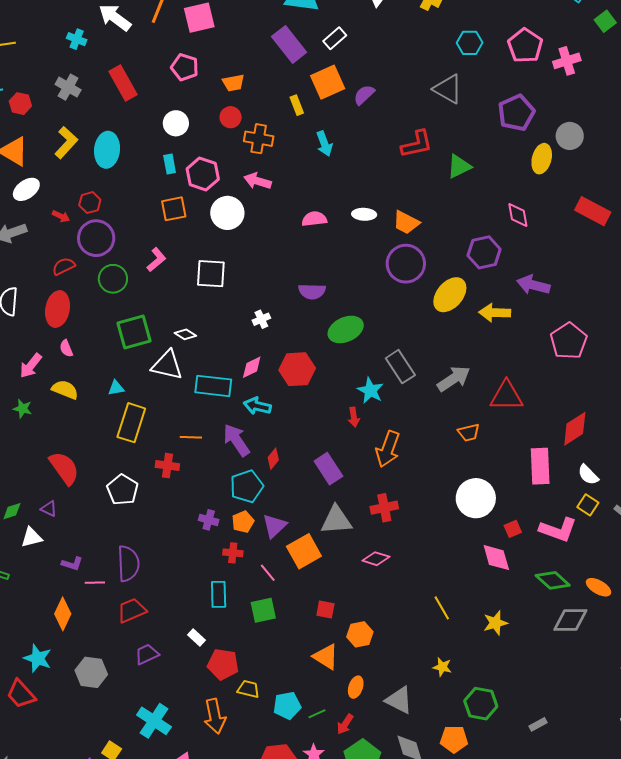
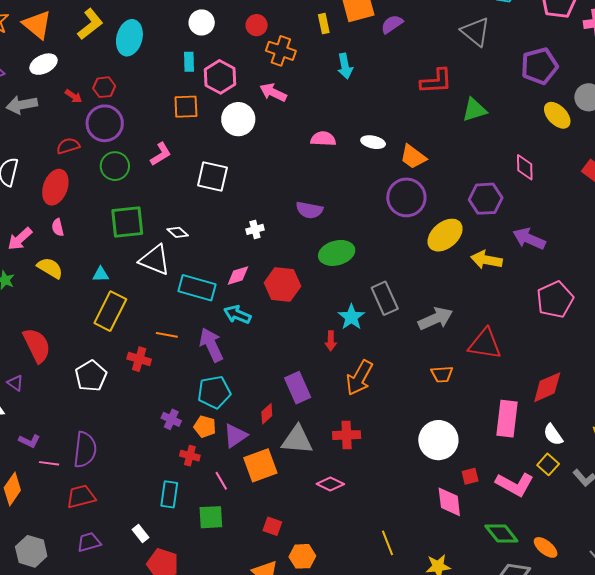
yellow ellipse: (542, 159) -> (557, 115), turned -68
red diamond: (273, 459) -> (267, 414), moved
orange pentagon: (243, 522) -> (205, 427), turned 30

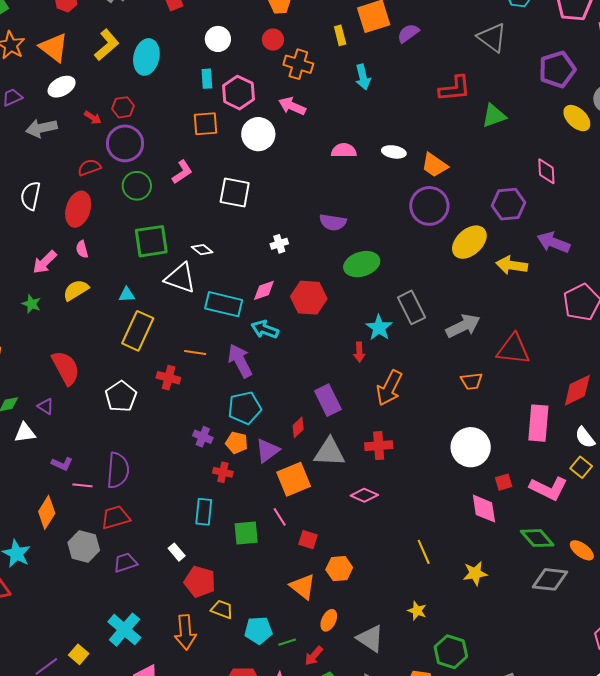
yellow semicircle: (50, 268) -> (76, 290), turned -60
pink line: (221, 481) -> (280, 517), moved
gray hexagon: (31, 551) -> (84, 546), moved

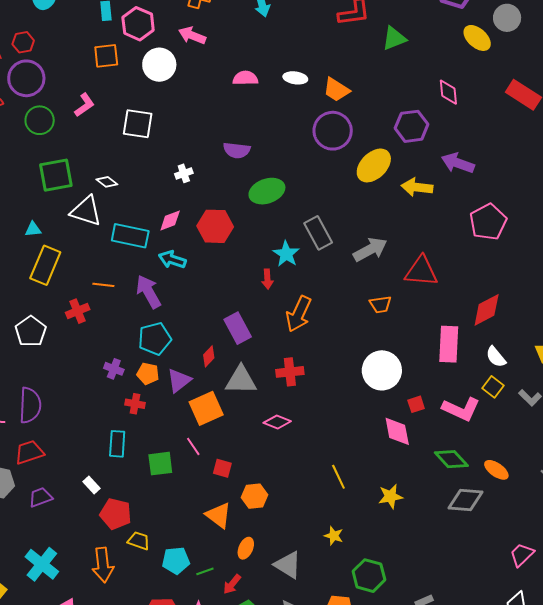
red cross: (168, 378) -> (78, 311), turned -35

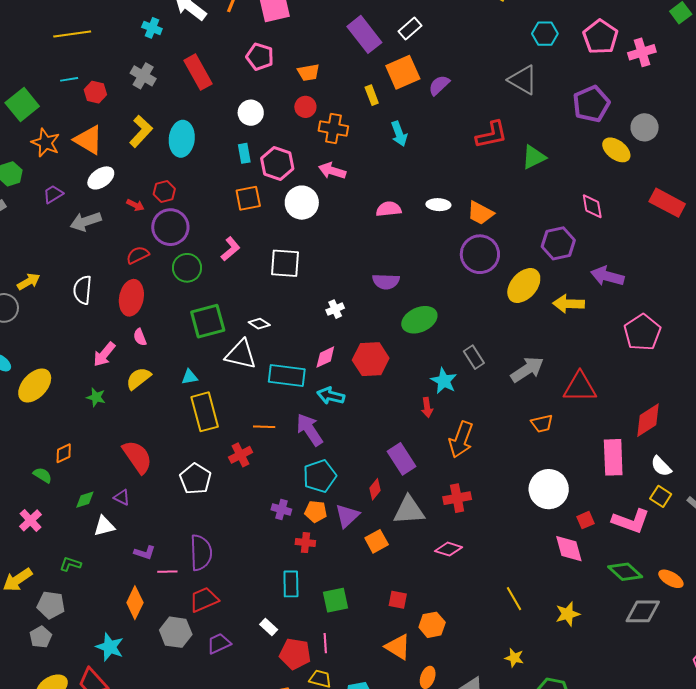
gray rectangle: (318, 233) -> (474, 357), size x0.7
yellow rectangle: (45, 265) -> (205, 412), turned -33
orange square: (206, 408) -> (377, 541), size x0.7
pink line: (193, 446) -> (325, 643), moved, turned 36

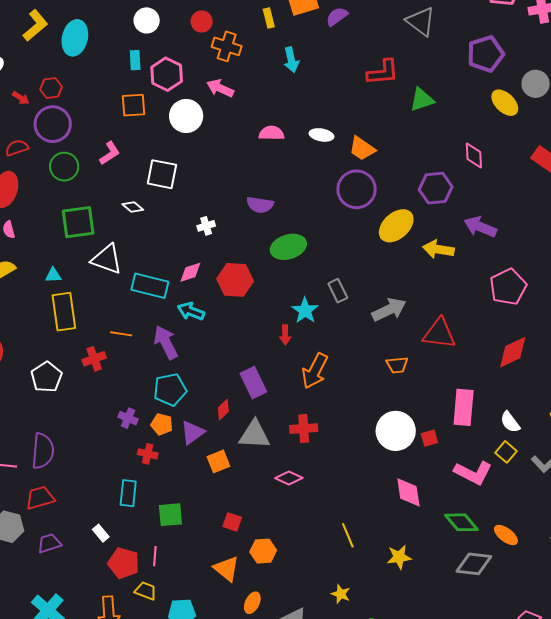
white diamond: (259, 324) -> (133, 207), moved
red diamond: (648, 420) -> (513, 352), moved
red square: (586, 520) -> (429, 438), moved

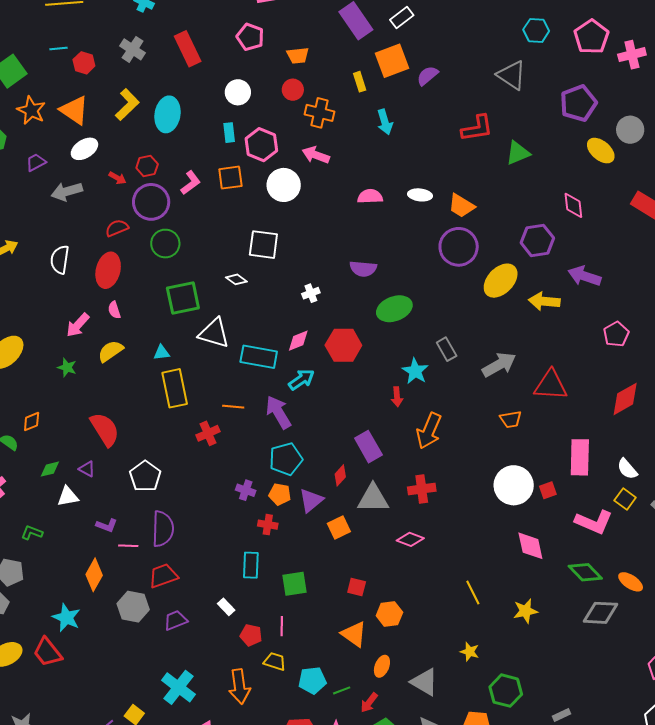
pink L-shape: (110, 153) -> (191, 183), moved
pink pentagon: (508, 287) -> (616, 334), size x0.7
cyan arrow: (191, 311) -> (301, 380), turned 128
white pentagon: (46, 377) -> (145, 476), moved
red pentagon: (124, 563) -> (251, 635), size x0.7

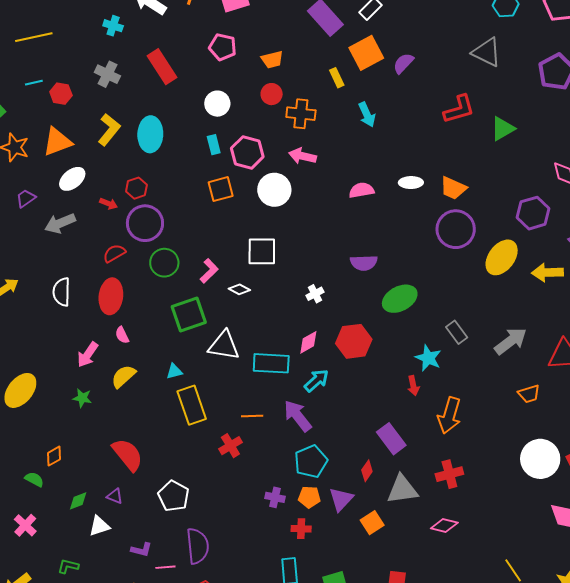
orange triangle: (74, 110) -> (57, 142), turned -48
pink L-shape: (191, 183) -> (209, 271), moved

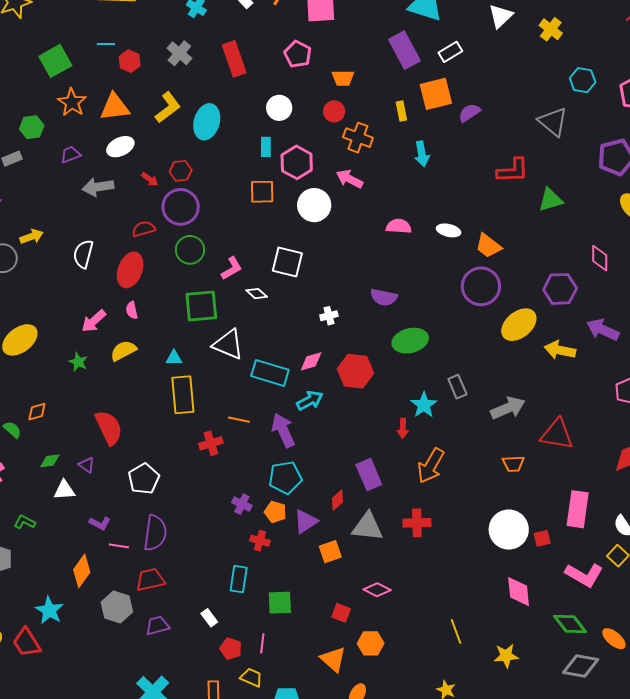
pink diamond: (444, 525) -> (377, 590), moved

